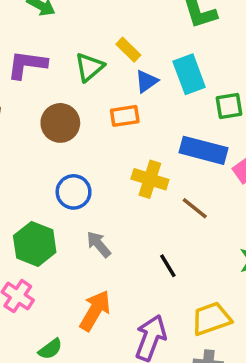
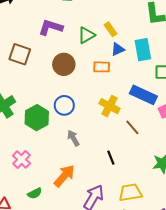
green hexagon: (35, 244) -> (37, 118), moved

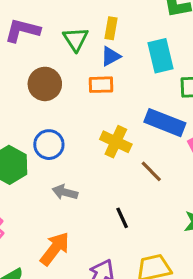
yellow rectangle: (111, 29) -> (111, 28), turned 48
green triangle: (86, 35) -> (76, 39), turned -30
blue triangle: (118, 49) -> (111, 56), moved
gray arrow: (73, 138) -> (65, 192), turned -42

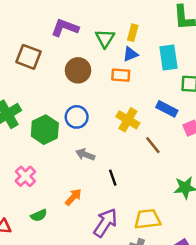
blue rectangle: (165, 123) -> (167, 109), size x0.7
black line: (122, 218) -> (113, 178), moved
orange arrow: (55, 249) -> (73, 197), size x0.7

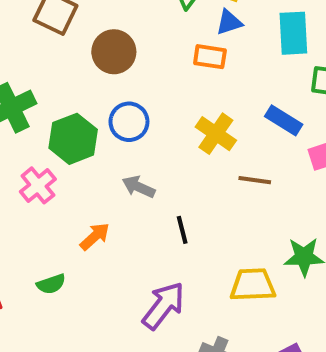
brown circle: (78, 70) -> (114, 52), moved
brown line: (153, 145) -> (255, 180), turned -48
pink cross: (25, 176) -> (38, 185), moved
orange arrow: (73, 197) -> (95, 236), moved
yellow trapezoid: (147, 219) -> (253, 285), moved

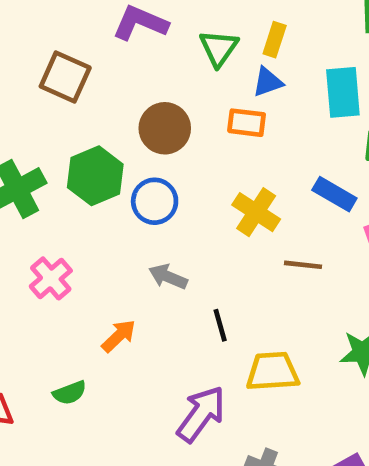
brown circle: (114, 52) -> (165, 128), moved
green hexagon: (73, 139) -> (95, 176), moved
yellow trapezoid: (253, 285) -> (273, 371), moved

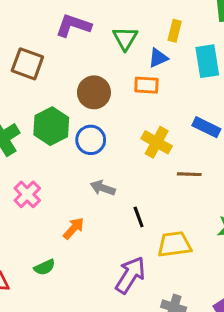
yellow rectangle: (275, 40) -> (175, 31), moved

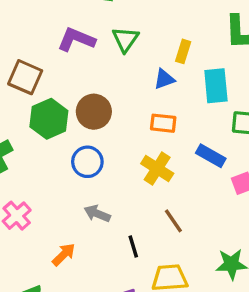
green triangle: (125, 38) -> (125, 39), moved
orange rectangle: (146, 85) -> (163, 123), moved
green hexagon: (51, 126) -> (49, 119), moved
brown line: (189, 174) -> (173, 221), moved, turned 50

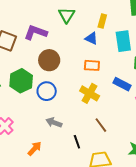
purple L-shape: (76, 40) -> (36, 32), moved
blue triangle: (164, 79) -> (91, 38), turned 48
green hexagon: (49, 119) -> (21, 81), moved

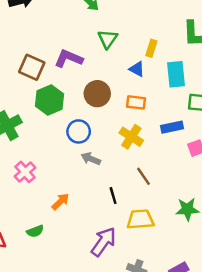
brown circle: (49, 60) -> (97, 94), moved
green hexagon: (21, 81) -> (50, 100), moved
blue rectangle: (122, 84) -> (172, 127), turned -42
gray arrow: (54, 123) -> (91, 159), moved

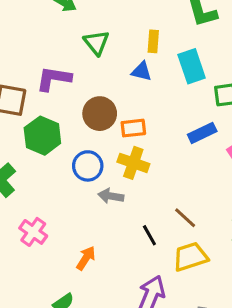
orange rectangle: (136, 102) -> (133, 128), moved
yellow cross: (131, 137) -> (133, 163), moved
brown line: (144, 176) -> (185, 218), moved

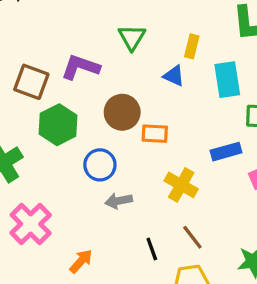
yellow cross: (133, 163) -> (181, 185), moved
gray arrow: (111, 196) -> (119, 201), turned -30
pink cross: (33, 232) -> (31, 224), size x1.4

